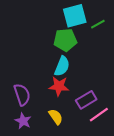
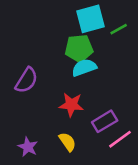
cyan semicircle: (62, 66) -> (84, 68), moved, turned -132
purple semicircle: (22, 95) -> (26, 80), moved, turned 50

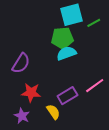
red star: (71, 105) -> (31, 93), moved
purple rectangle: (105, 121) -> (67, 96), moved
pink line: (120, 139) -> (95, 86), moved

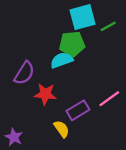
cyan semicircle: (66, 53) -> (62, 60), moved
red star: (31, 93) -> (45, 94), moved
purple star: (22, 116) -> (14, 137), moved

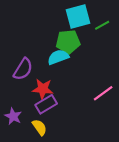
purple rectangle: (78, 110) -> (46, 104), moved
yellow semicircle: (62, 129) -> (40, 127), moved
purple star: (14, 137) -> (13, 116), moved

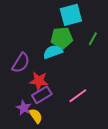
green line: (102, 25) -> (93, 39), moved, turned -32
pink line: (103, 93) -> (78, 96), moved
purple star: (13, 116) -> (24, 108), moved

